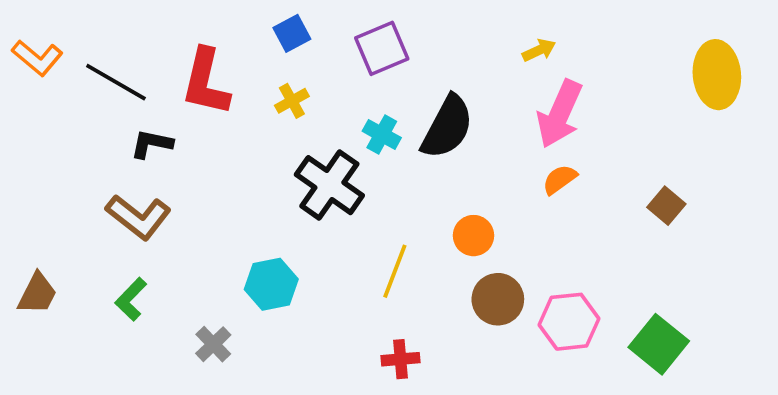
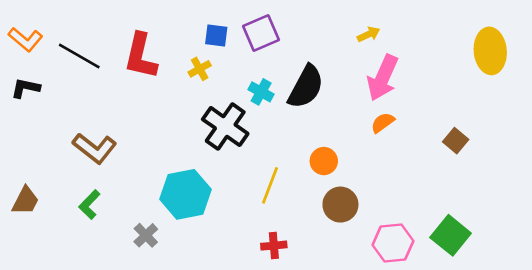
blue square: (292, 33) -> (216, 36), moved, turned 35
black L-shape: (151, 144) -> (25, 88), moved
cyan hexagon: (271, 284) -> (186, 194), size x1.4
pink hexagon: (569, 322) -> (393, 243), moved

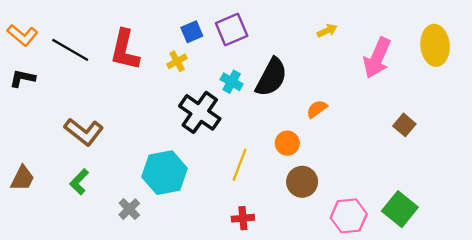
blue square: (216, 36) -> (192, 32), turned -30
pink arrow: (383, 78) -> (377, 58), moved
orange semicircle: (383, 123) -> (317, 109), moved

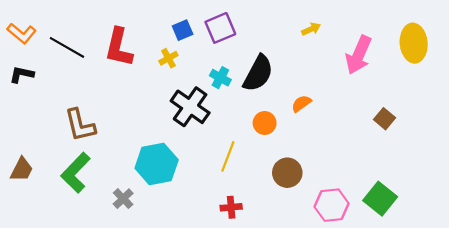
brown L-shape: (84, 132) -> (80, 125), turned 39
orange circle: (287, 143) -> (265, 123), moved
green L-shape: (79, 182) -> (76, 173), size x1.6

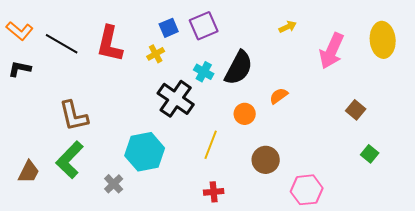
brown trapezoid: (22, 169) -> (29, 172), moved
green square: (380, 199) -> (370, 154), moved, size x0.6

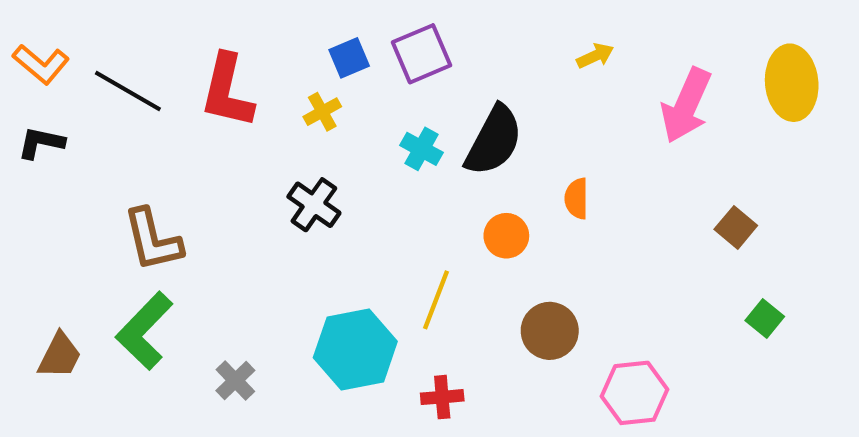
orange semicircle: (279, 96) -> (577, 199), turned -54
black cross: (176, 99) -> (314, 205), moved, size x0.7
cyan hexagon: (145, 152) -> (355, 349), moved

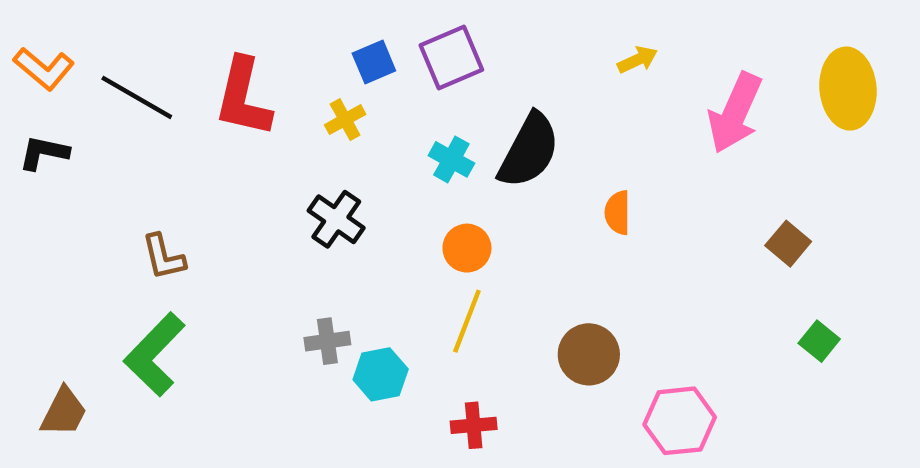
orange circle: (506, 236) -> (467, 248), moved
brown L-shape: (153, 240) -> (163, 257), size x0.7
cyan hexagon: (355, 349) -> (381, 374), size x0.6
brown trapezoid: (60, 356) -> (64, 412), moved
gray cross: (235, 381) -> (327, 341), moved, turned 36

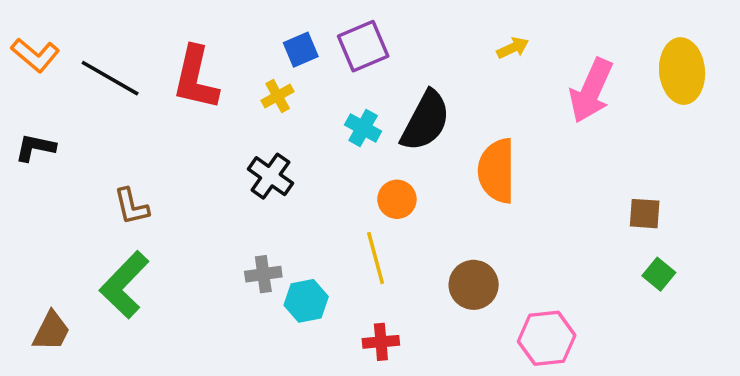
black L-shape: (44, 153) -> (35, 148), moved
orange semicircle: (618, 213) -> (497, 171), size x1.8
brown square: (788, 244) -> (645, 214), moved, turned -36
orange circle: (467, 248) -> (397, 199), moved
yellow line: (467, 321) -> (376, 258), turned -36

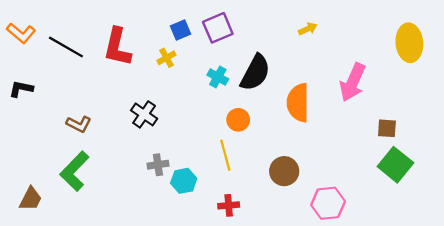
pink arrow: (591, 91) -> (353, 82), moved
black cross: (270, 176) -> (144, 114), moved
brown L-shape: (131, 206) -> (79, 124), turned -50
green square: (659, 274) -> (395, 165), size x1.8

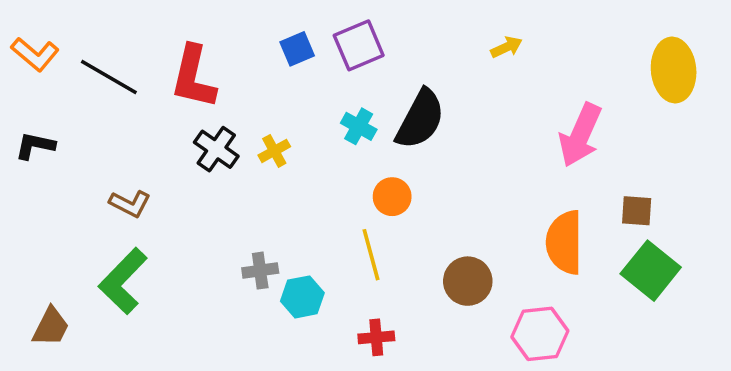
yellow cross: (167, 58) -> (274, 151), moved
orange semicircle: (298, 103) -> (565, 242), moved
black cross: (144, 114) -> (216, 149), moved

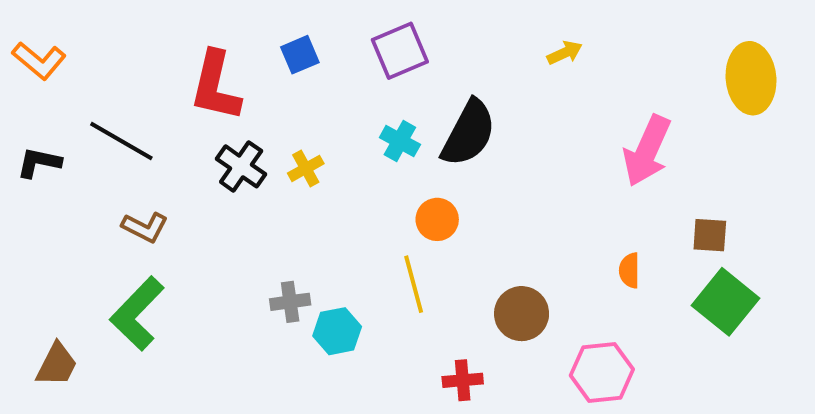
blue square: (297, 49) -> (300, 55), moved
black line: (109, 77) -> (121, 141), moved
orange semicircle: (565, 242) -> (629, 270), size x0.5
red cross: (376, 337) -> (463, 380), moved

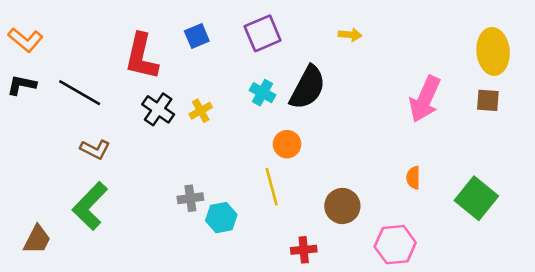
yellow arrow: (565, 53) -> (350, 35), moved, turned 30
black L-shape: (39, 163) -> (22, 85), moved
brown square: (710, 235) -> (488, 100), moved

